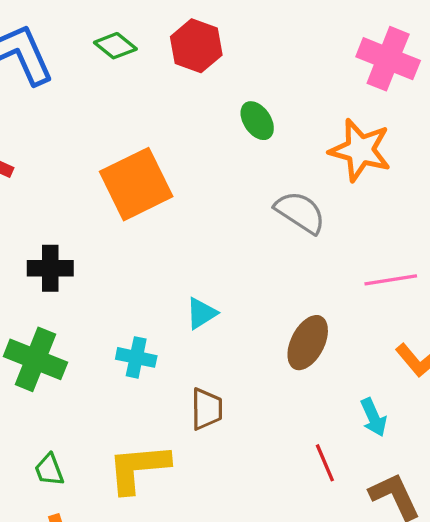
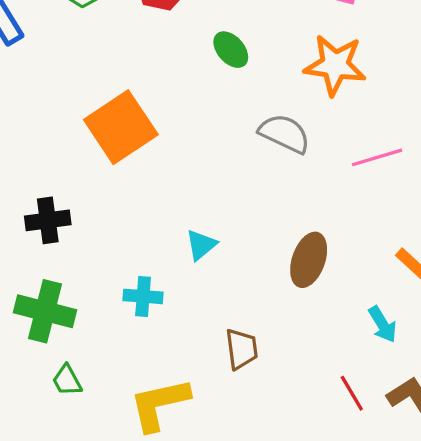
pink line: (391, 280) -> (377, 157), moved
brown trapezoid: (207, 409) -> (242, 349), moved
red line: (325, 463) -> (352, 393), moved
green trapezoid: (49, 470) -> (67, 380), moved

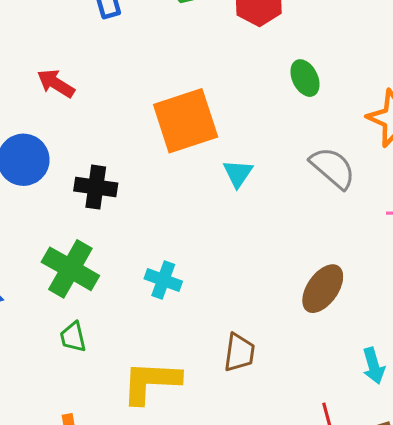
cyan triangle: (201, 245) -> (238, 173), moved, turned -32

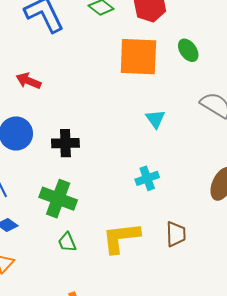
orange square: (186, 121) -> (138, 57), moved, turned 30
cyan cross: (163, 280) -> (147, 178), moved, turned -30
yellow L-shape: (151, 382) -> (121, 238), moved

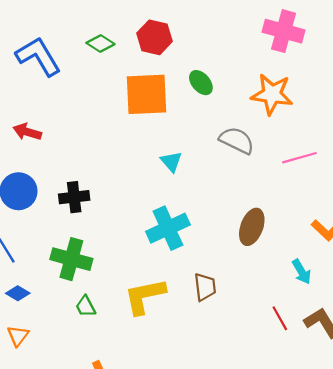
cyan cross: (147, 178) -> (168, 228), size x1.6

